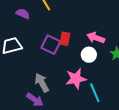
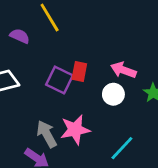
pink star: (76, 79) -> (75, 130), moved
cyan line: (95, 93) -> (122, 148), turned 66

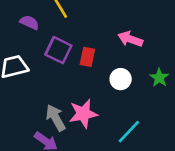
pink arrow: (123, 70) -> (130, 39), moved
purple square: (59, 80) -> (58, 50), moved

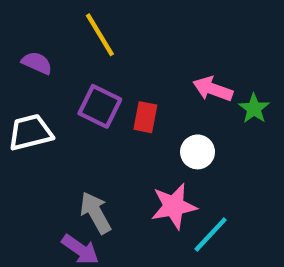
purple semicircle: (29, 22) -> (37, 63), moved
green star: (159, 78) -> (254, 109), moved
pink star: (83, 114) -> (174, 206), moved

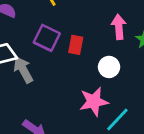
pink arrow: (213, 89) -> (119, 27), turned 65
gray arrow: (96, 213) -> (23, 70), moved

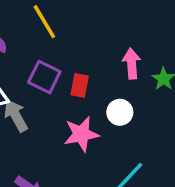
pink star: (94, 102) -> (81, 134), moved

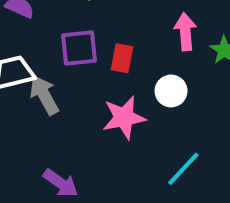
purple square: (44, 77) -> (79, 48), turned -32

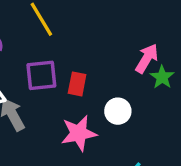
pink arrow: (185, 32) -> (147, 58), moved, turned 36

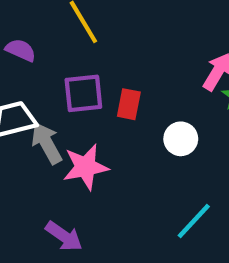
pink star: (79, 133) -> (86, 167), moved

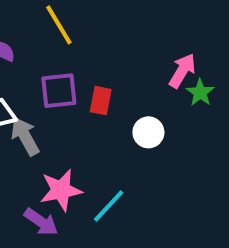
pink star: (86, 167) -> (61, 190), moved
cyan line: (194, 221) -> (109, 206), moved

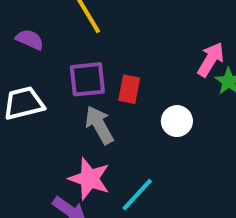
gray arrow: (25, 136) -> (99, 125), moved
pink star: (61, 190) -> (89, 179), turned 30

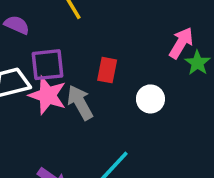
purple square: (87, 79) -> (47, 65), moved
pink star: (89, 179) -> (47, 95), moved

